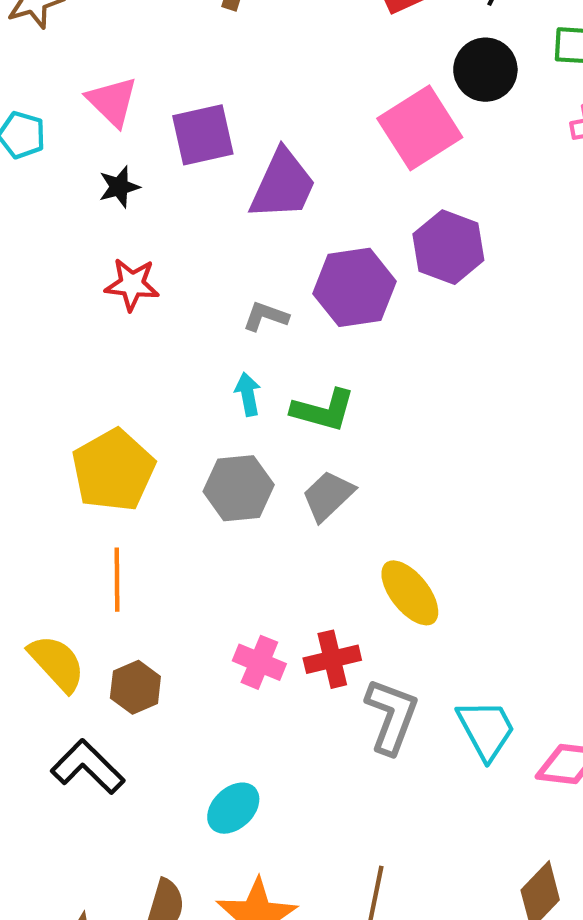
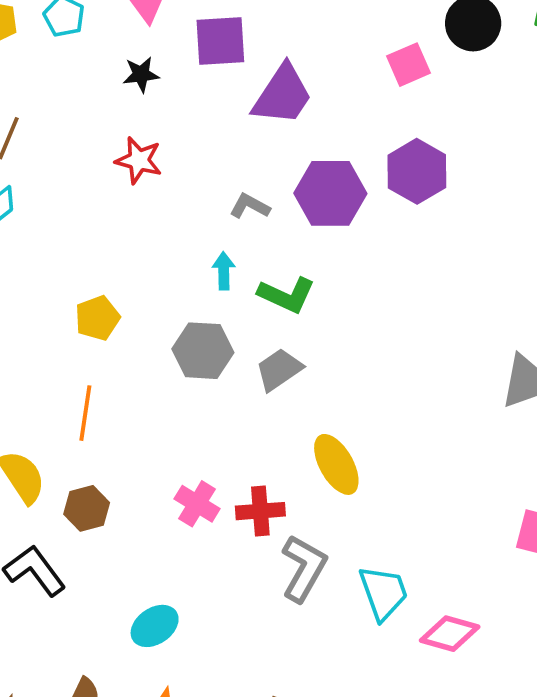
pink square: (420, 128) -> (408, 65), size x0.6
yellow pentagon: (113, 470) -> (97, 318), size x0.6

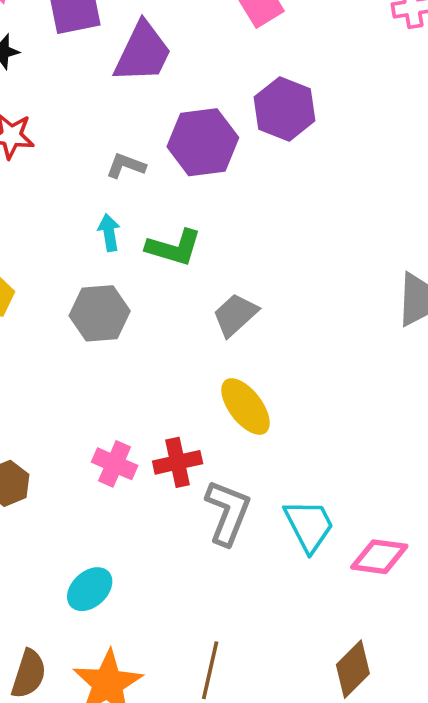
gray trapezoid: (279, 370) -> (235, 315), moved

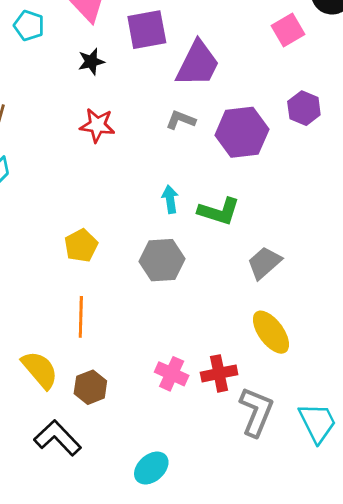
purple hexagon: (284, 109) -> (304, 108), size x0.7
gray L-shape: (126, 166) -> (181, 120), moved

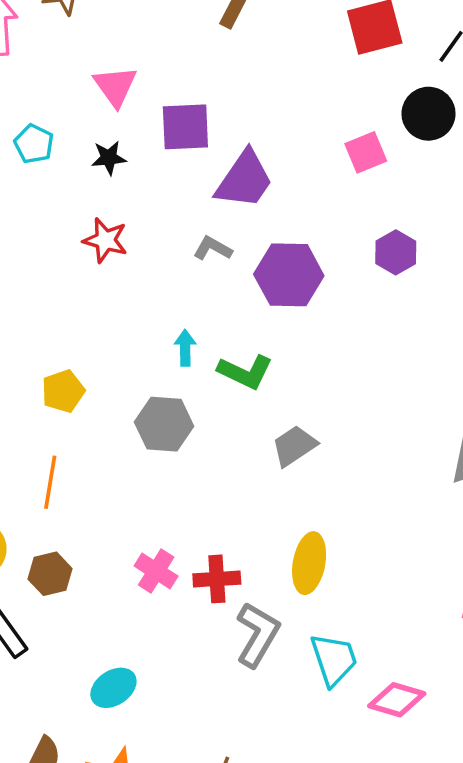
cyan pentagon: (29, 26) -> (34, 144), moved
purple hexagon: (304, 108) -> (396, 252), moved
yellow ellipse: (271, 332) -> (309, 563), moved, turned 39

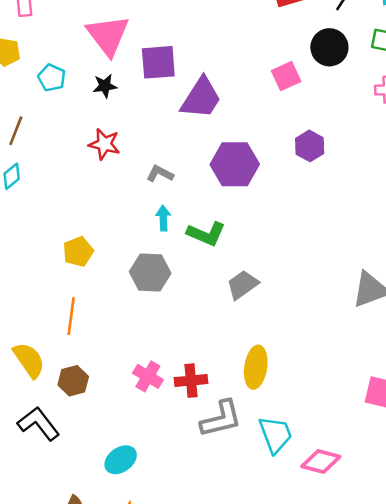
pink triangle: (115, 86) -> (108, 35), size x1.4
gray L-shape: (213, 248) -> (160, 174), moved
gray L-shape: (258, 635) -> (221, 419), turned 48

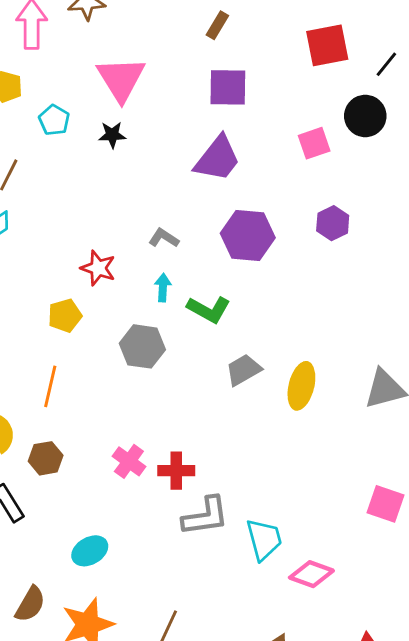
purple square: (158, 62) -> (228, 87), moved
red star: (104, 144) -> (98, 268), moved
yellow ellipse: (256, 367) -> (301, 386), moved

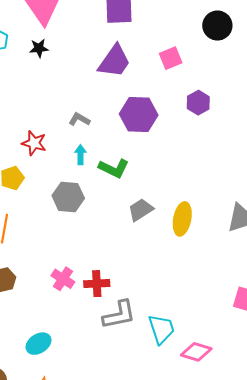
pink square: (314, 143) -> (171, 58), moved

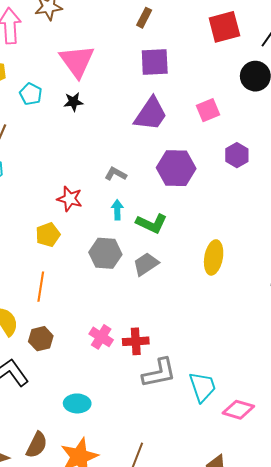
gray trapezoid: (141, 210) -> (146, 264), moved
yellow ellipse: (182, 219) -> (214, 257), moved
cyan ellipse: (39, 344) -> (77, 403), turned 35

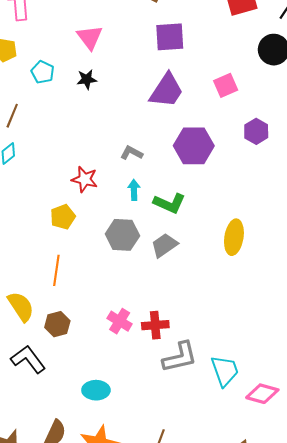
pink triangle: (77, 61) -> (90, 37), size x0.7

